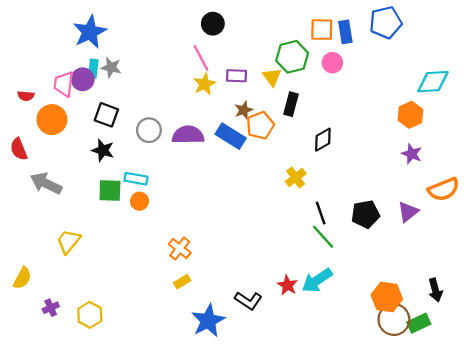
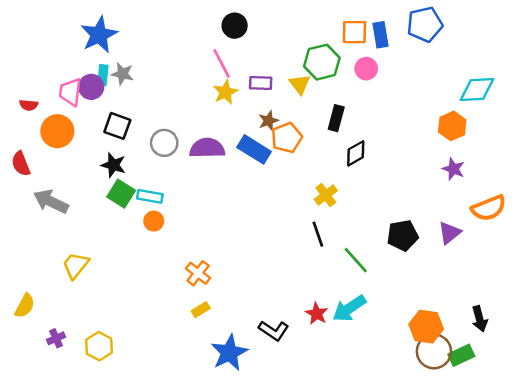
black rectangle: (291, 104) -> (336, 118), moved
green square: (110, 191) -> (121, 194), moved, turned 30
black line: (321, 213) -> (318, 234), moved

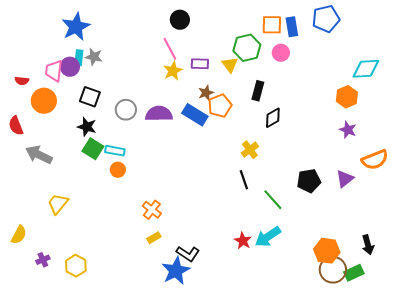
black L-shape: (274, 331) -> (188, 254), moved

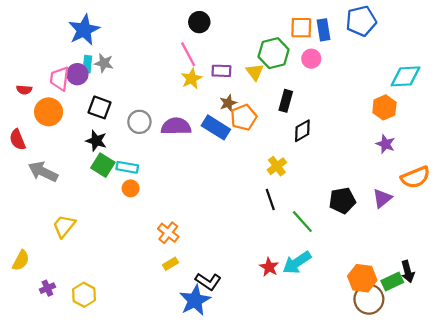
green rectangle: (354, 273) -> (392, 281), moved

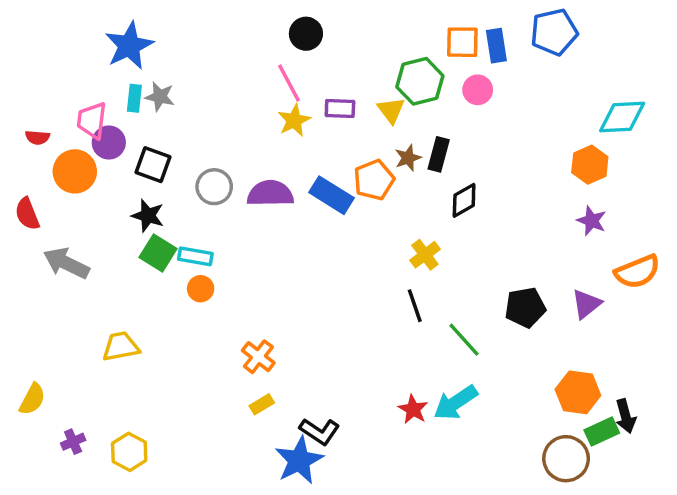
purple circle: (77, 74) -> (109, 143), moved
brown star: (228, 103) -> (408, 158), moved
yellow trapezoid: (64, 226) -> (121, 346), moved, turned 40
orange hexagon: (362, 278) -> (578, 392), moved

